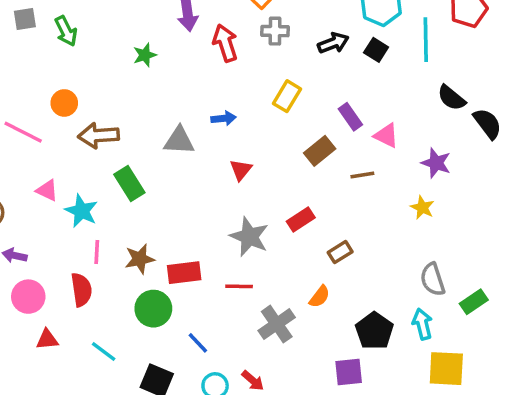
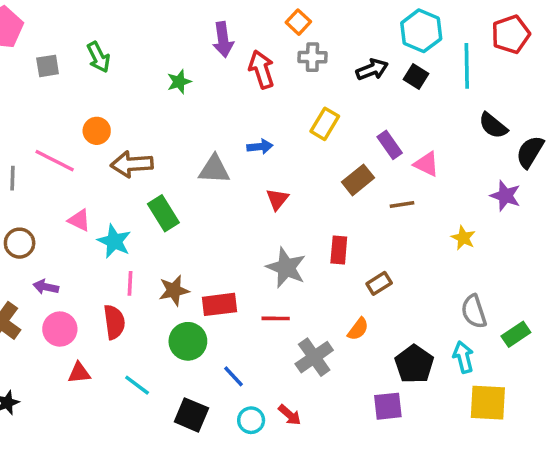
gray square: (25, 19) -> (48, 66), moved
black semicircle: (487, 124) -> (530, 152), turned -112
purple star: (436, 163) -> (505, 196), moved
red rectangle: (301, 220) -> (339, 250), turned -52

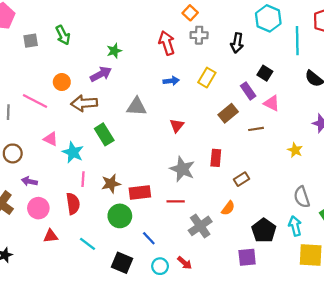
purple arrow: (223, 40) -> (101, 74), moved, turned -110
black arrow: (372, 69) -> (237, 43), turned 120
black square: (416, 76) -> (265, 73), moved
blue arrow: (260, 147) -> (171, 81), moved

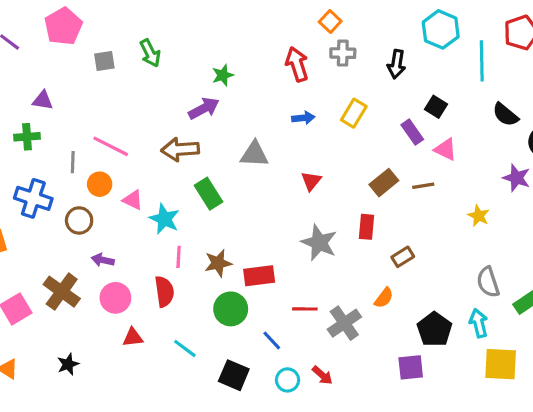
orange circle: (62, 82) -> (100, 184), moved
brown rectangle: (228, 113) -> (384, 183), moved
red line: (176, 201) -> (305, 309), moved

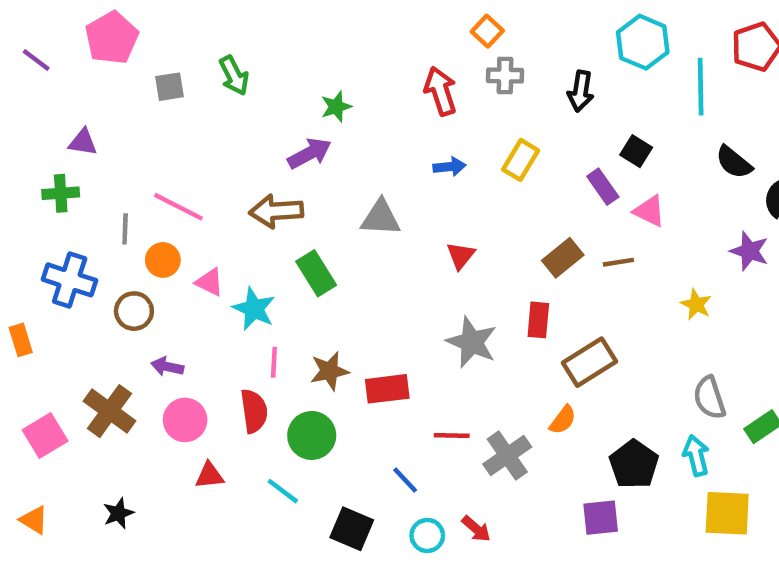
brown rectangle: (403, 257) -> (589, 362), size x1.6
green circle: (231, 309) -> (312, 435), moved

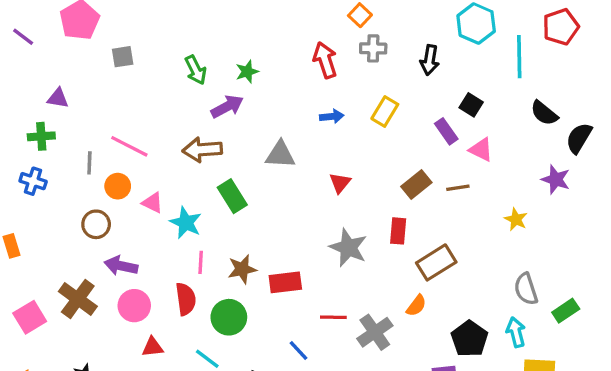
green arrow: (234, 76) -> (196, 70), moved
blue cross: (70, 280) -> (33, 181), moved, size x0.7
purple arrow: (167, 367) -> (121, 266), size x1.4

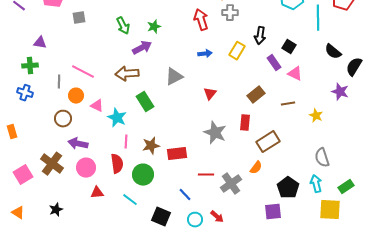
black arrow: (430, 60) -> (260, 36), moved
gray triangle: (280, 155) -> (174, 77), turned -30
brown line: (458, 188) -> (288, 104), moved
green rectangle: (566, 311) -> (346, 187), moved

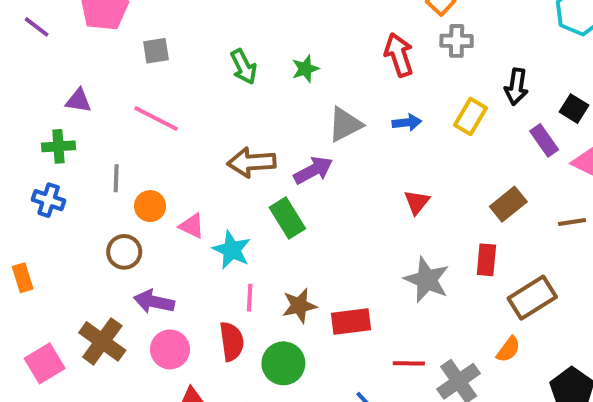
purple arrow: (142, 48) -> (313, 170), moved
pink line: (83, 72) -> (156, 119), moved
gray triangle: (174, 77) -> (345, 124), moved

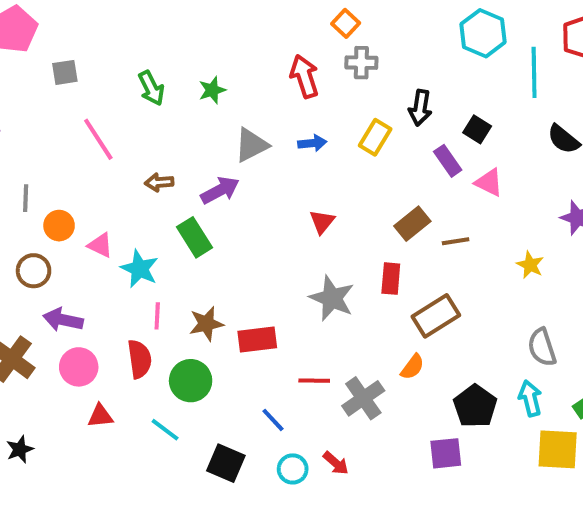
pink line: (156, 119) -> (98, 139), moved, turned 30
brown arrow: (252, 162) -> (159, 182), size x0.6
brown line: (572, 222) -> (456, 241), moved

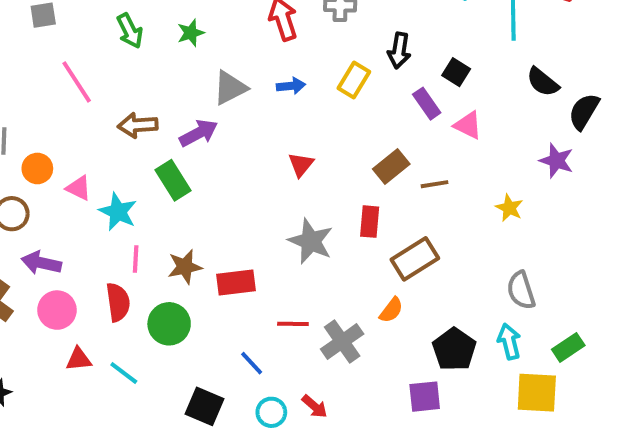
brown arrow: (159, 182) -> (138, 125), size x1.4
cyan line: (165, 430) -> (124, 373), moved

